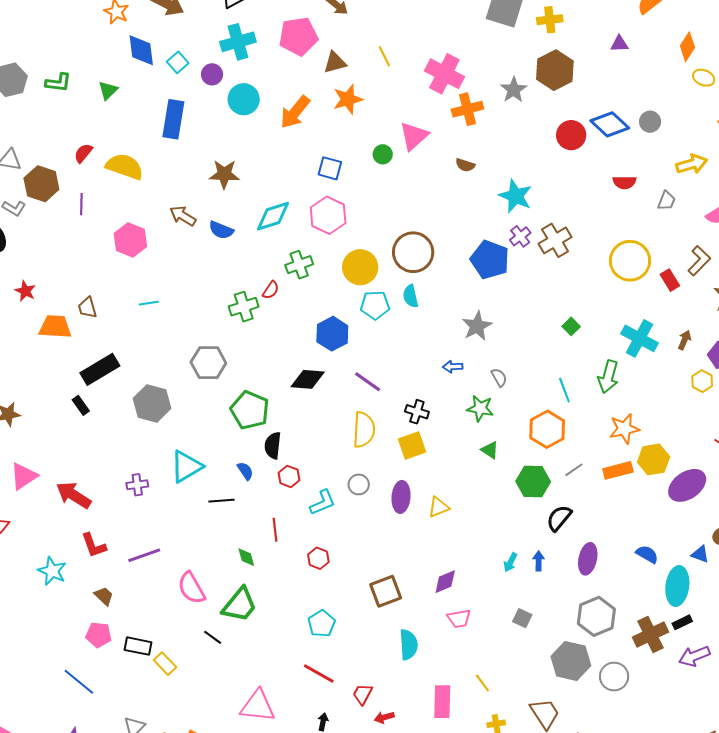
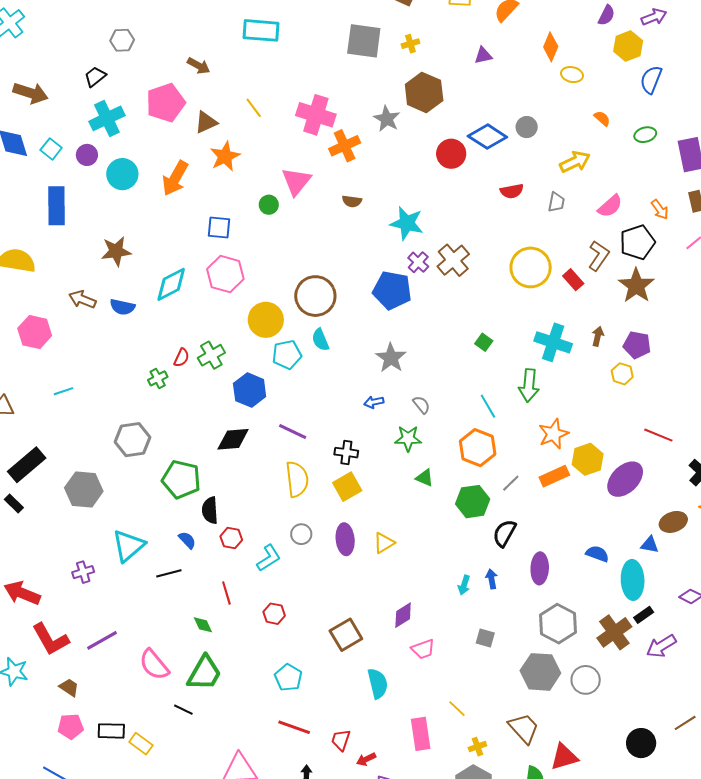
yellow cross: (550, 20) -> (410, 44), size x0.7
green cross: (299, 265) -> (211, 355), moved
green cross: (244, 307) -> (158, 378), size x0.7
red L-shape: (94, 545) -> (51, 639), size x1.4

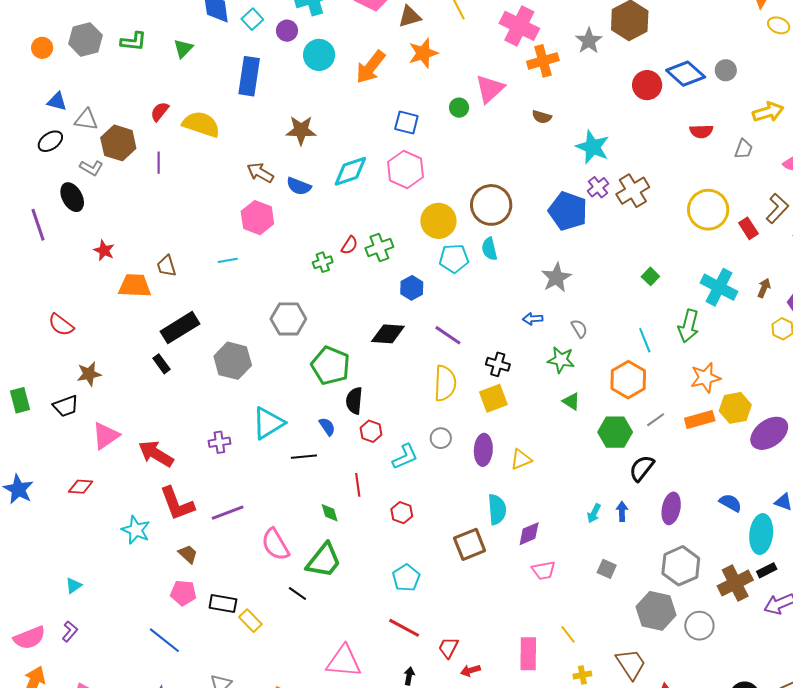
pink hexagon: (35, 332) -> (257, 218), moved
blue hexagon: (250, 390) -> (412, 288), size x0.7
cyan semicircle: (378, 683) -> (497, 509), moved

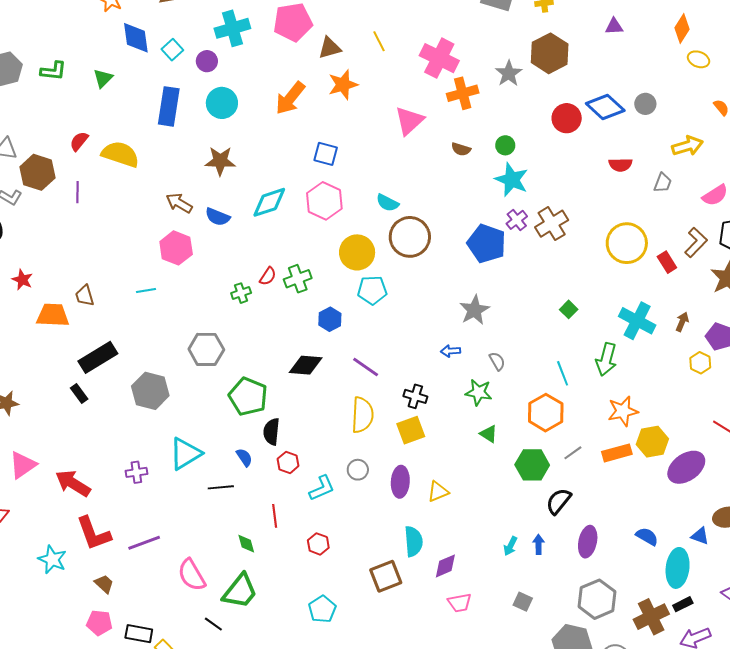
cyan circle: (319, 55) -> (222, 103), moved
green circle: (459, 108) -> (505, 145), moved
cyan semicircle: (489, 249) -> (387, 203), moved, turned -50

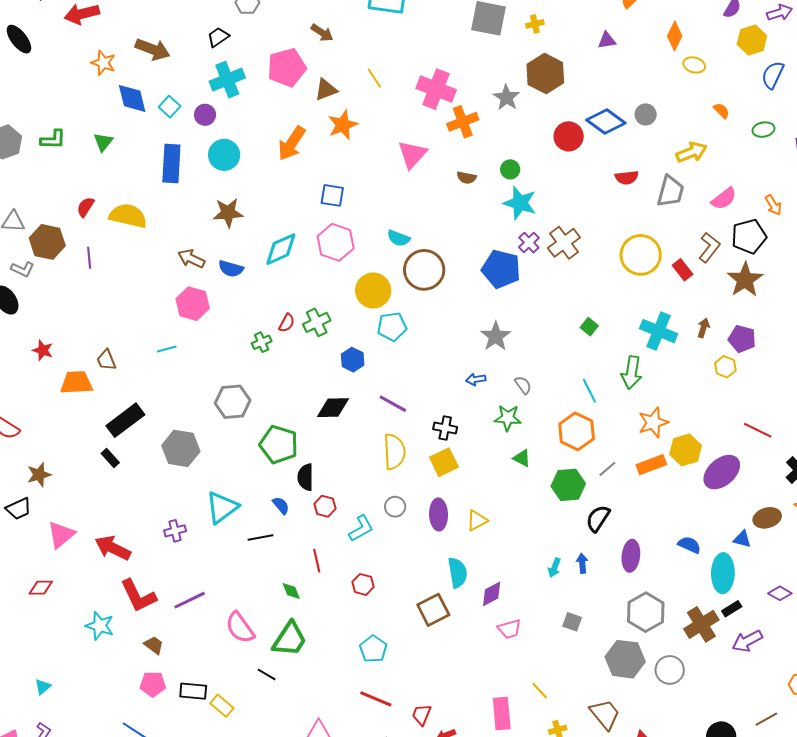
gray trapezoid: (663, 183) -> (670, 191), size x1.6

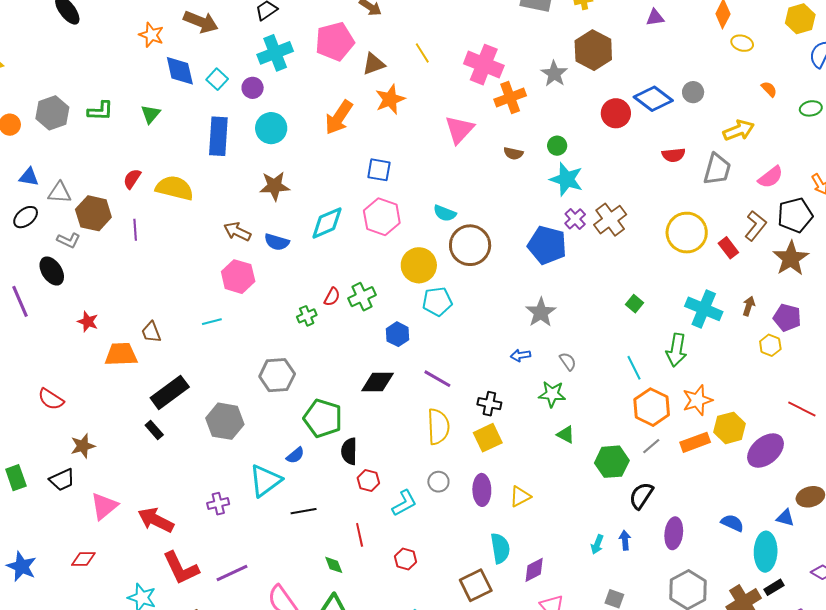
orange hexagon: (577, 431) -> (652, 407), moved
blue semicircle: (281, 505) -> (295, 455), moved, turned 90

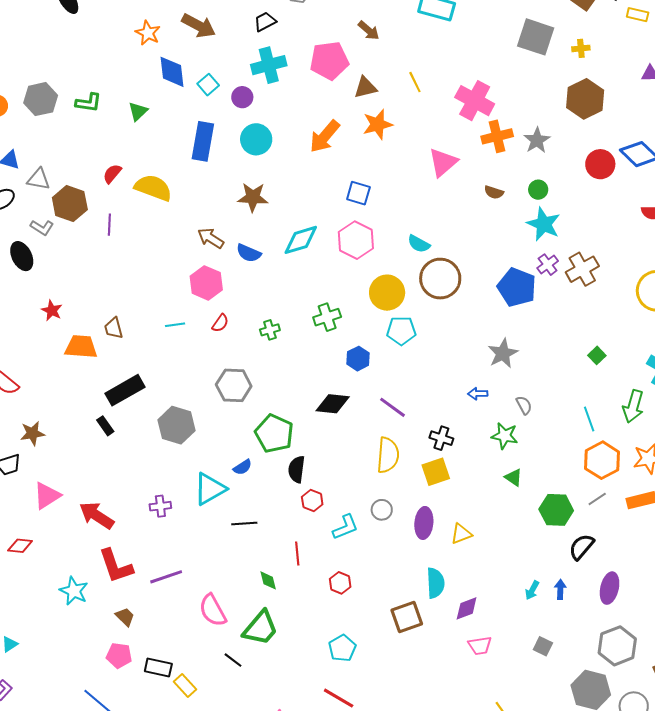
gray star: (554, 74) -> (537, 140), moved
red semicircle: (332, 297) -> (220, 323), moved

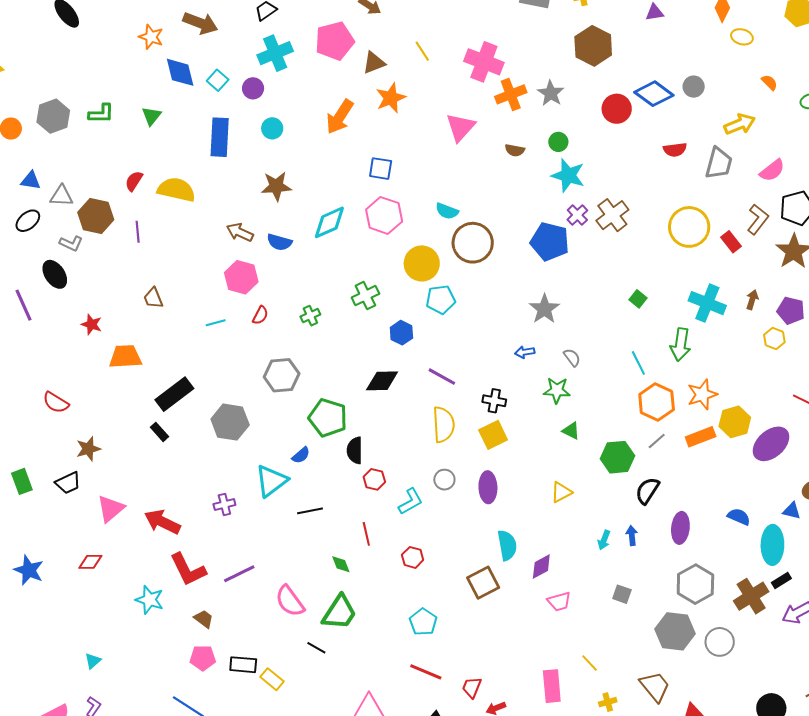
cyan circle: (256, 139) -> (272, 128), size x0.7
brown trapezoid: (114, 328) -> (153, 298), moved
yellow triangle: (461, 534) -> (561, 492), moved

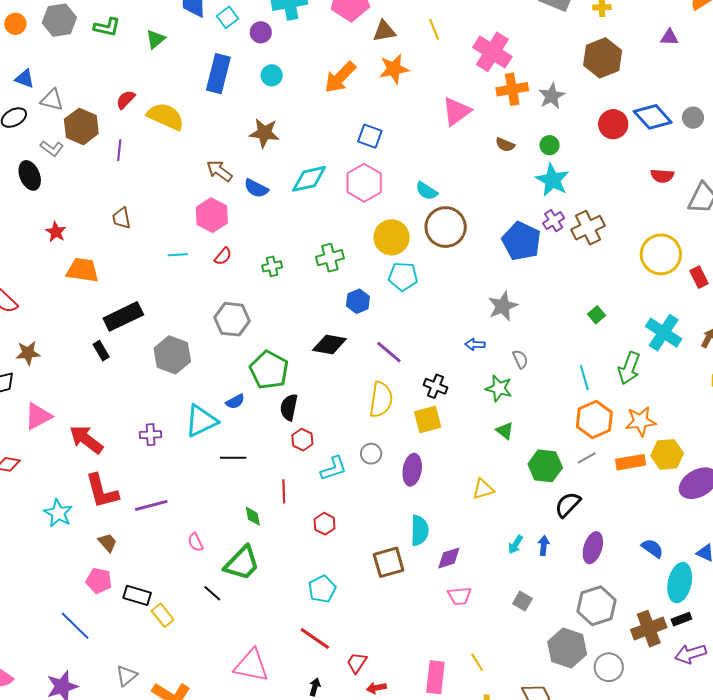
pink semicircle: (290, 601) -> (195, 542), size x0.6

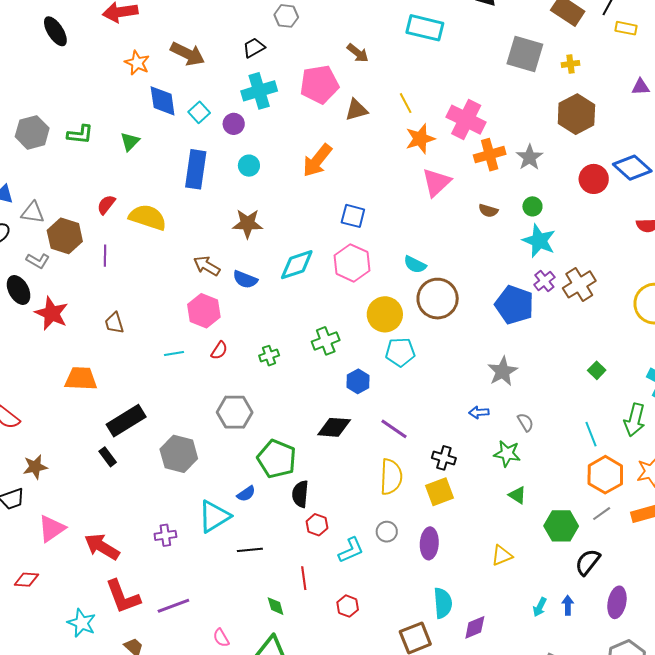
orange star: (394, 69) -> (420, 139), moved
red star: (56, 232) -> (52, 313), moved, size x1.6

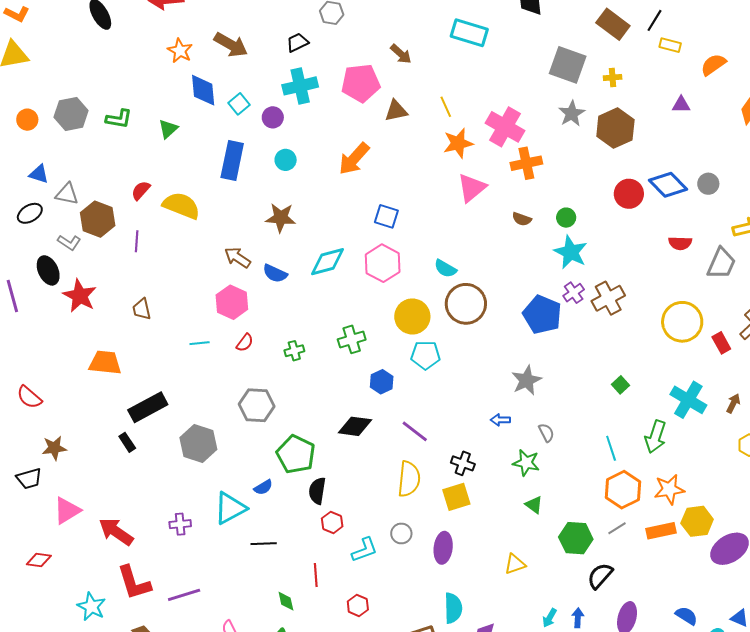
gray star: (530, 157) -> (572, 114), moved

